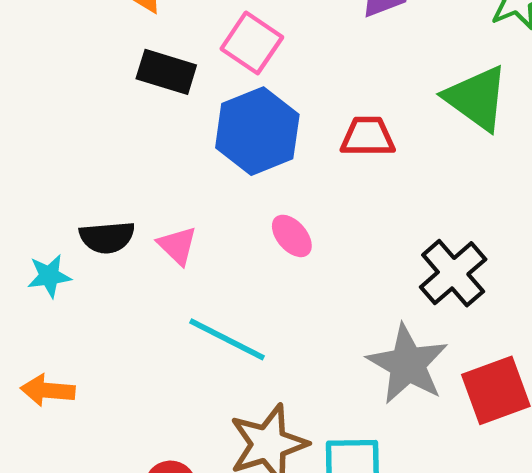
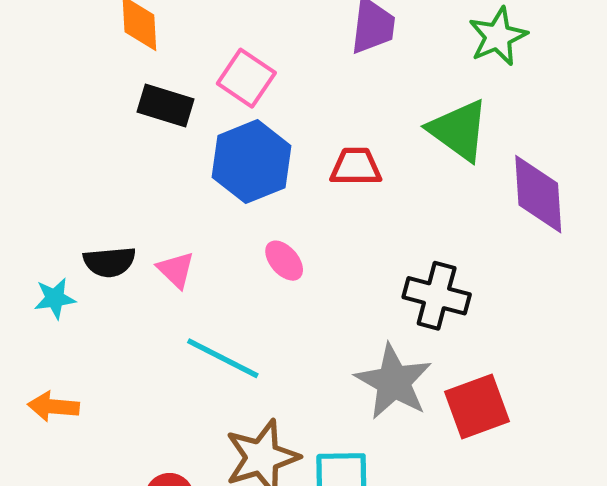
black cross: (453, 273) -> (437, 296), turned -34

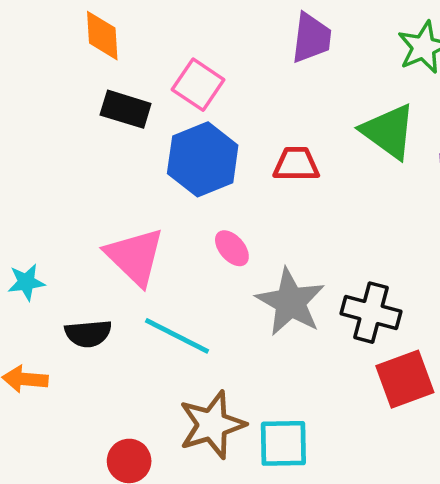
black semicircle: (109, 262) -> (88, 334), moved
pink triangle: (176, 270) -> (135, 256), size x1.8
black cross: (437, 296) -> (371, 313), moved
gray star: (394, 382) -> (290, 302), moved

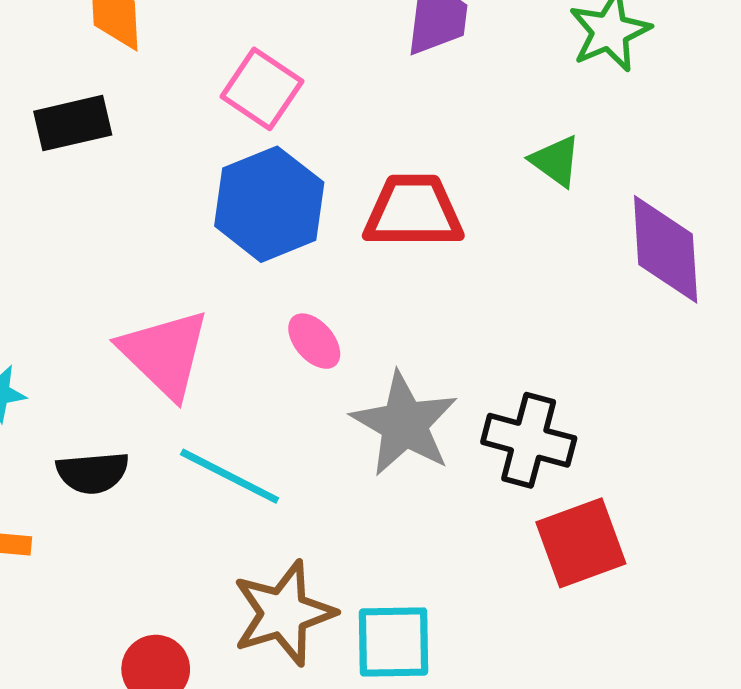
black rectangle: (126, 109) -> (73, 123), moved, turned -30
green triangle: (389, 131) -> (556, 161), size x0.6
red trapezoid: (296, 164) -> (413, 211), size x1.4

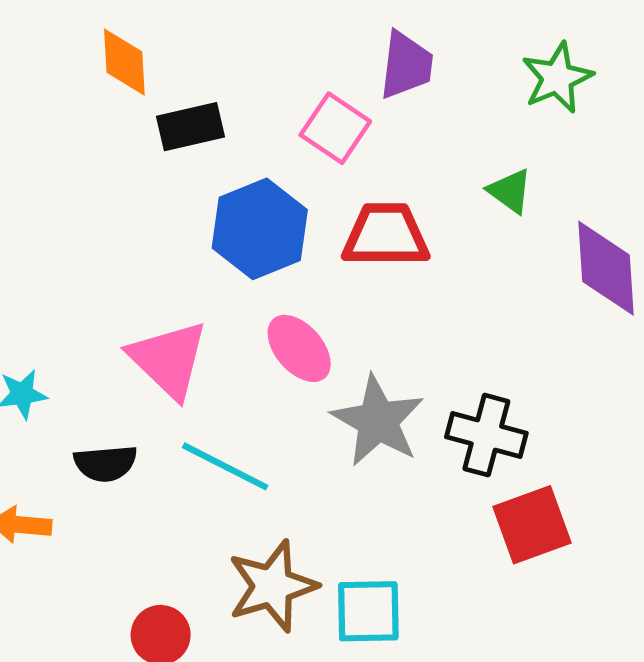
pink square: (262, 89) -> (335, 128), moved
black rectangle: (73, 123) -> (191, 127), moved
pink ellipse: (314, 341) -> (299, 348), size x1.4

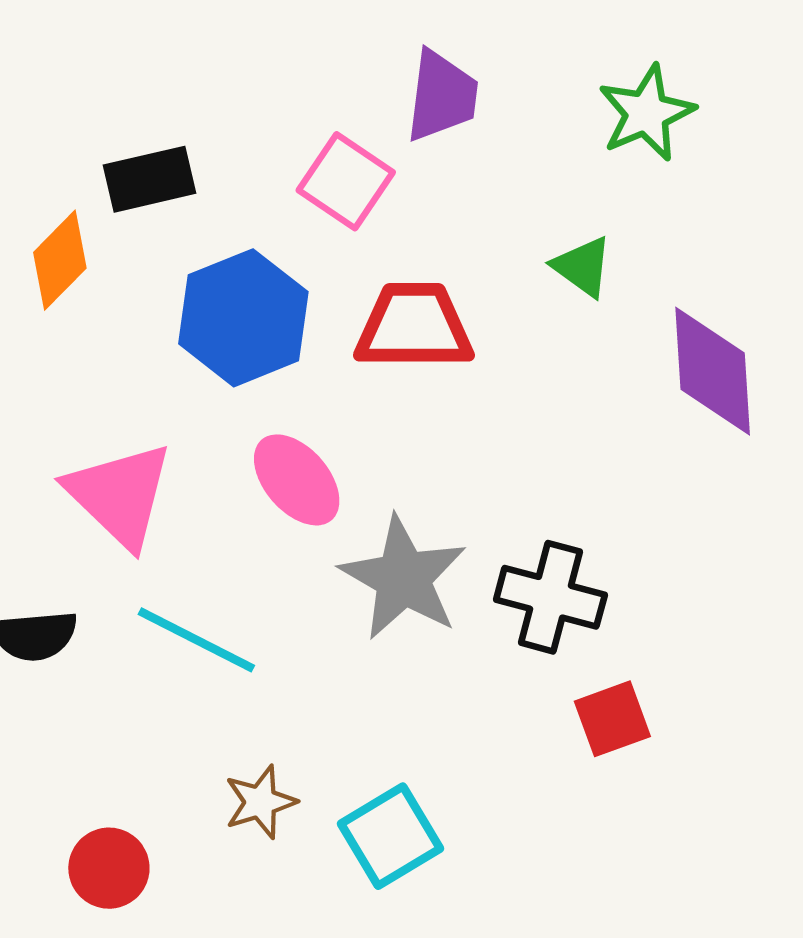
orange diamond: (124, 62) -> (60, 260), moved, turned 48
red square: (532, 525) -> (612, 719), size x0.7
brown star: (272, 586) -> (260, 802), size x0.6
cyan square: (368, 611) -> (391, 836), turned -30

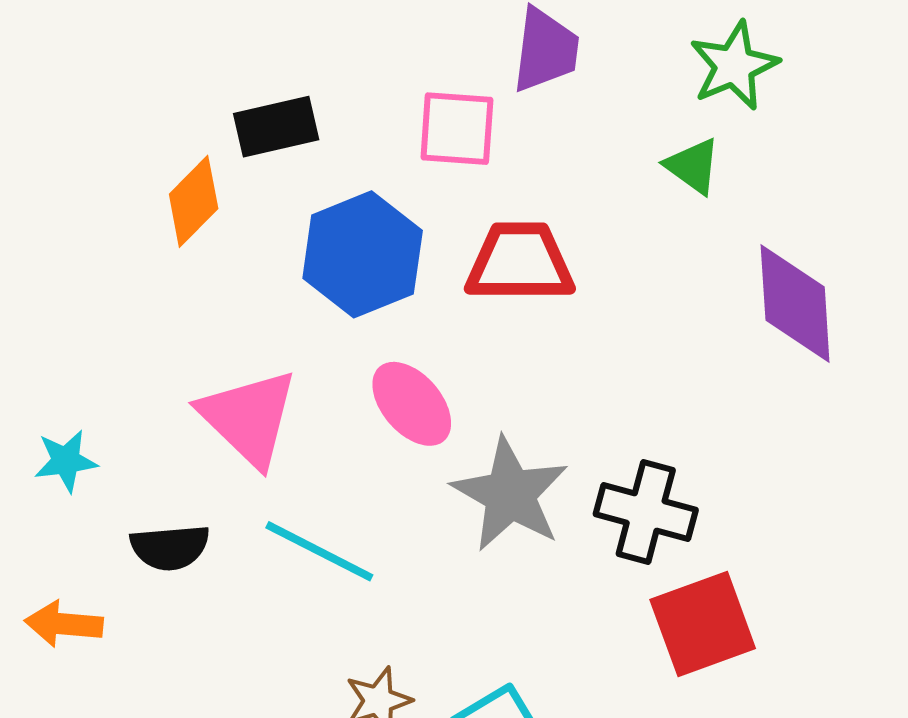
pink square: (346, 181) -> (457, 129), turned -30
green triangle: (582, 267) -> (693, 166), moved
red square: (612, 719) -> (703, 624), size x1.5

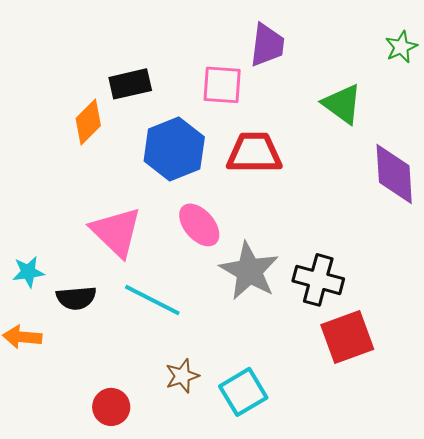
green star: (734, 66) -> (401, 47), moved, size x0.7
green triangle: (693, 166) -> (342, 104), size x1.4
cyan star: (66, 461) -> (28, 272), moved

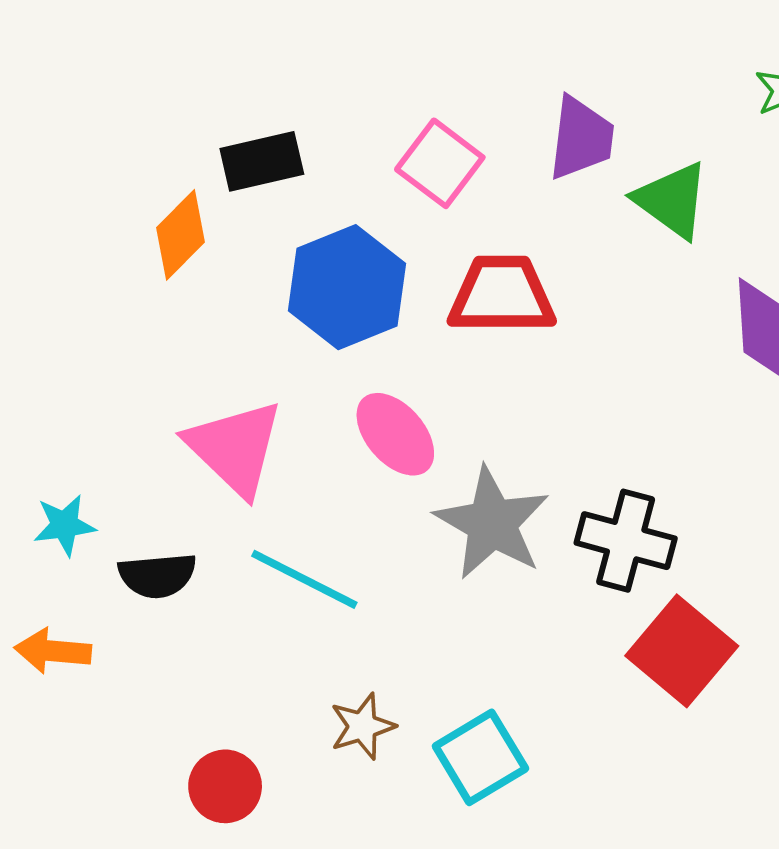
purple trapezoid: (267, 45) -> (581, 138), moved
pink square: (222, 85) -> (440, 163), turned 33
red square: (347, 337) -> (682, 651), turned -30

